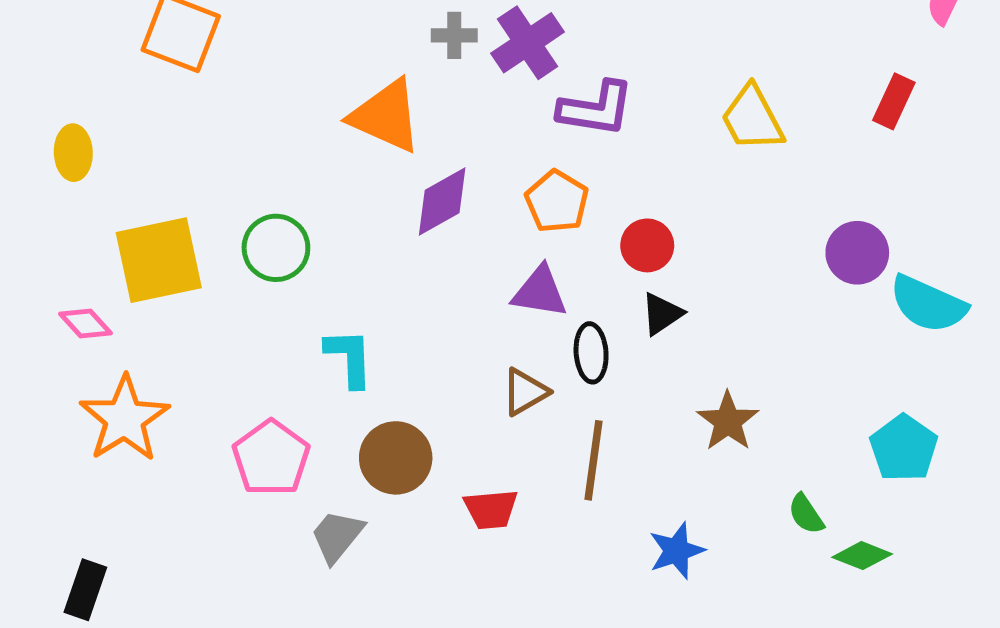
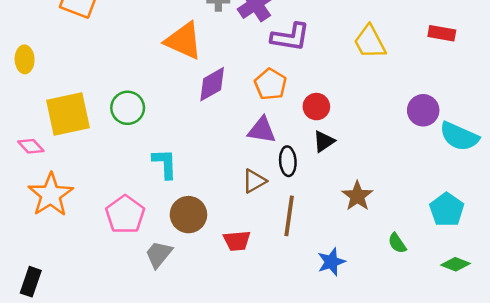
red rectangle: (894, 101) -> (442, 33), turned 75
green diamond: (862, 556) -> (455, 264), moved

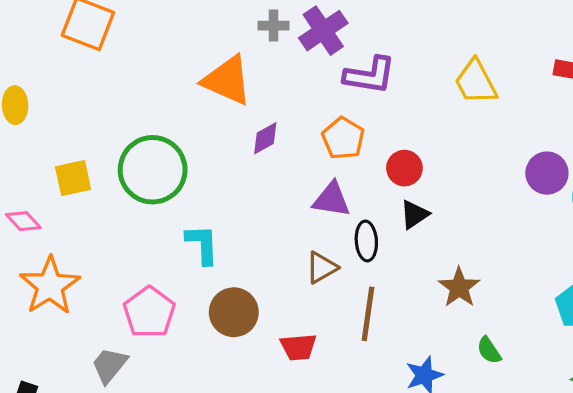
purple diamond: (212, 84) -> (265, 138), size x0.7
green circle: (128, 108) -> (153, 170), size x1.5
yellow square: (68, 114) -> (73, 178), size x0.6
green semicircle: (397, 243) -> (489, 350), moved
gray trapezoid: (159, 254) -> (109, 365), moved

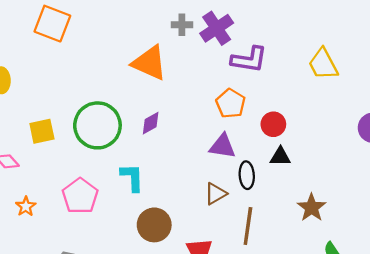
purple diamond: (265, 138) -> (151, 123), moved
black triangle: (414, 214) -> (280, 157), turned 35
orange star: (50, 286) -> (26, 206), size x0.5
pink pentagon: (149, 312) -> (80, 196), moved

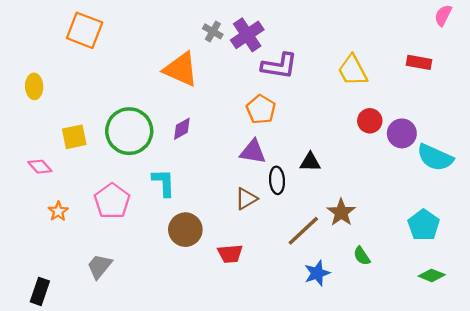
gray cross: (182, 25) -> (213, 31), turned 30
red circle: (273, 124) -> (370, 121), moved
brown line: (248, 226) -> (303, 231), moved, turned 39

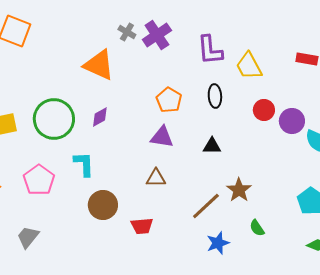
purple L-shape: (279, 66) -> (210, 50), moved, turned 76
black ellipse: (277, 180) -> (215, 96), moved
brown triangle: (246, 199) -> (156, 178), turned 30

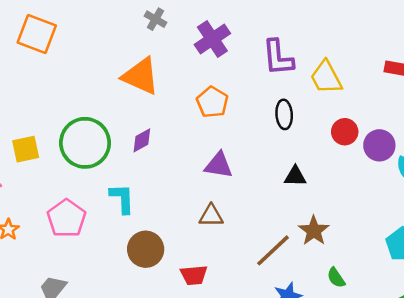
gray cross: (127, 32) -> (156, 19), moved
orange pentagon: (169, 100) -> (212, 102), moved
black triangle: (212, 146) -> (295, 176), moved

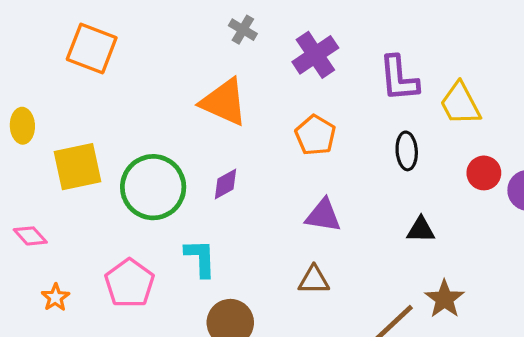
yellow square: (26, 149) -> (78, 167), moved, size x1.4

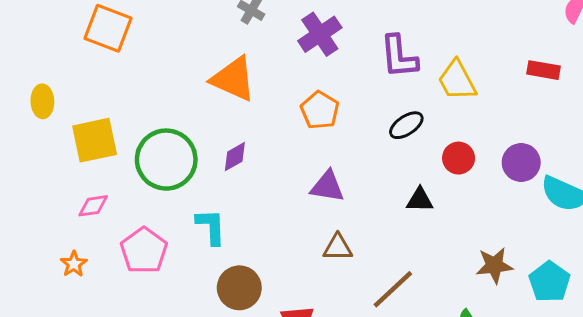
black ellipse: (407, 151) -> (406, 125), turned 60
red circle: (484, 173) -> (459, 158), moved
pink diamond: (30, 236) -> (93, 206), moved, turned -56
brown triangle: (314, 280) -> (338, 248), moved
brown star: (444, 299) -> (494, 265), moved, turned 30

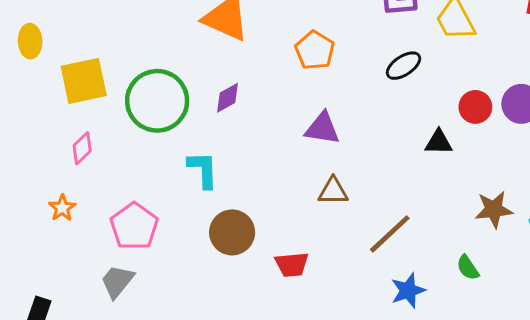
red circle: (459, 158) -> (475, 107), moved
black triangle: (420, 200) -> (439, 142), moved
pink diamond: (93, 206) -> (82, 148), turned -36
pink pentagon: (144, 251) -> (134, 226), moved

